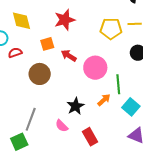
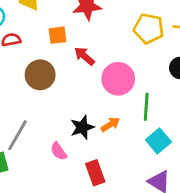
orange arrow: (104, 100) -> (110, 125), moved

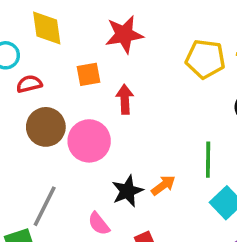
red arrow: (84, 56) -> (125, 99), turned 50
brown circle: (40, 75) -> (46, 127), moved
pink circle: (118, 79) -> (89, 141), moved

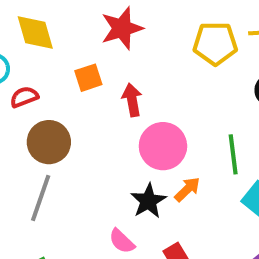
pink circle: (89, 141) -> (163, 146), moved
gray line: (45, 206) -> (41, 198), moved

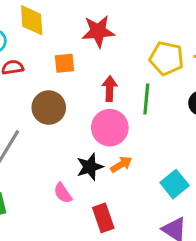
red arrow: (132, 100) -> (110, 89), moved
brown circle: (49, 142) -> (49, 108), moved
green line: (233, 154) -> (146, 99), moved

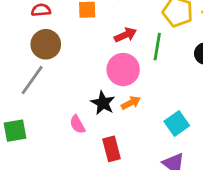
red arrow: (110, 89) -> (125, 35), turned 60
brown circle: (49, 108) -> (46, 44), moved
black star: (90, 167) -> (103, 103), turned -30

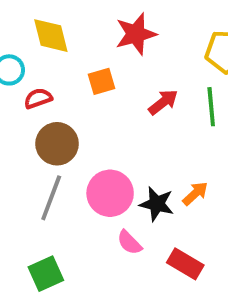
pink circle: (123, 70) -> (110, 193), moved
red rectangle: (112, 149) -> (185, 264), turned -30

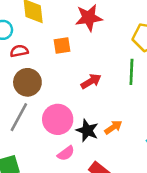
red arrow: (163, 102) -> (91, 81), moved
pink semicircle: (129, 243) -> (66, 153), turned -90

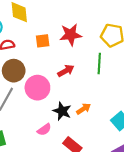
red star: (89, 18) -> (71, 35), moved
pink circle: (58, 119) -> (37, 88), moved

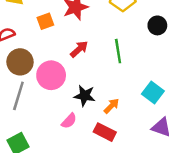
green line: (99, 64) -> (118, 51), moved
orange arrow: (84, 109) -> (111, 106), moved

